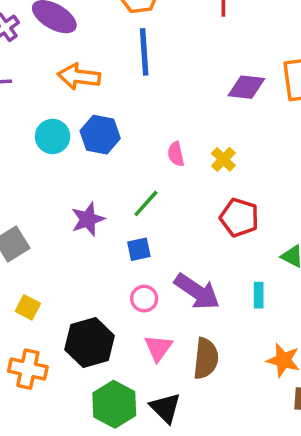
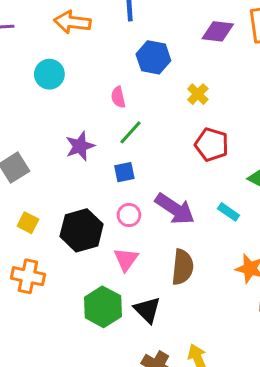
blue hexagon: (100, 135) -> (153, 57), moved
pink semicircle: (176, 154) -> (118, 97), moved
cyan rectangle: (259, 295) -> (228, 212), turned -55
black hexagon: (90, 343) -> (82, 230), moved
pink triangle: (158, 348) -> (126, 259), moved

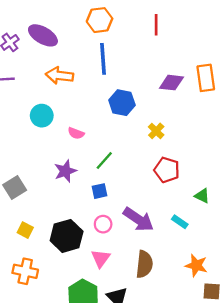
pink semicircle: (118, 97) -> (76, 133), moved, turned -56

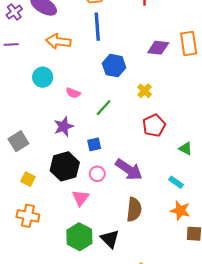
green line: (104, 160) -> (104, 108), moved
red pentagon: (167, 170) -> (154, 125), turned 30
cyan rectangle: (180, 222) -> (176, 182), moved
black hexagon: (67, 236) -> (65, 166), moved
pink triangle: (101, 258) -> (80, 198), moved

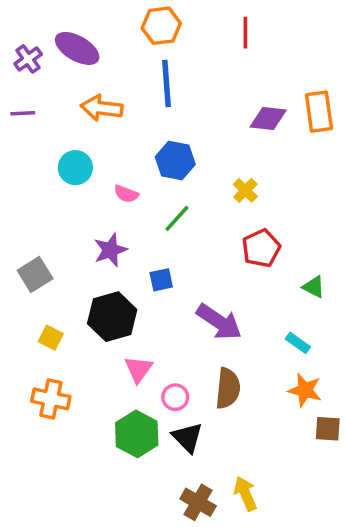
blue hexagon: (114, 66) -> (175, 161), moved
pink circle: (97, 174) -> (175, 397), moved

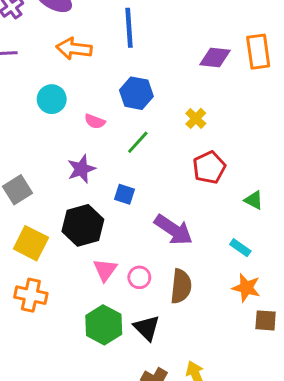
blue square: (161, 280) -> (124, 194), turned 30
yellow square: (51, 338) -> (31, 243), size x1.6
pink circle: (175, 397) -> (139, 277), moved

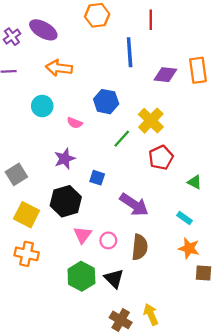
blue line: (129, 28) -> (130, 52), moved
yellow cross: (196, 118) -> (151, 121), size x1.6
green line: (138, 142) -> (122, 139), moved

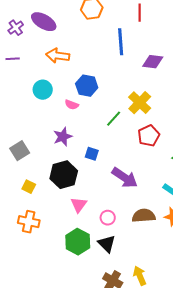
blue hexagon: (106, 102) -> (87, 86), moved
yellow square: (27, 215) -> (29, 187), size x0.6
pink circle: (108, 240) -> (108, 218), moved
brown semicircle: (140, 247) -> (144, 216), moved, turned -100

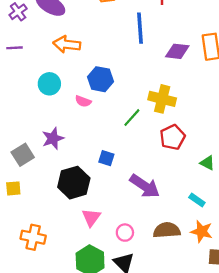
yellow cross: (140, 103) -> (162, 99), turned -30
purple star: (63, 137) -> (53, 138), moved
yellow square: (29, 187) -> (13, 188), moved, turned -32

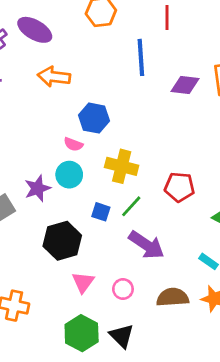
cyan circle: (49, 84) -> (69, 175), moved
yellow cross: (162, 99) -> (122, 166), moved
green line: (132, 118) -> (131, 206), moved
red pentagon: (173, 137) -> (179, 187), turned 30
pink circle: (125, 233) -> (123, 289), moved

